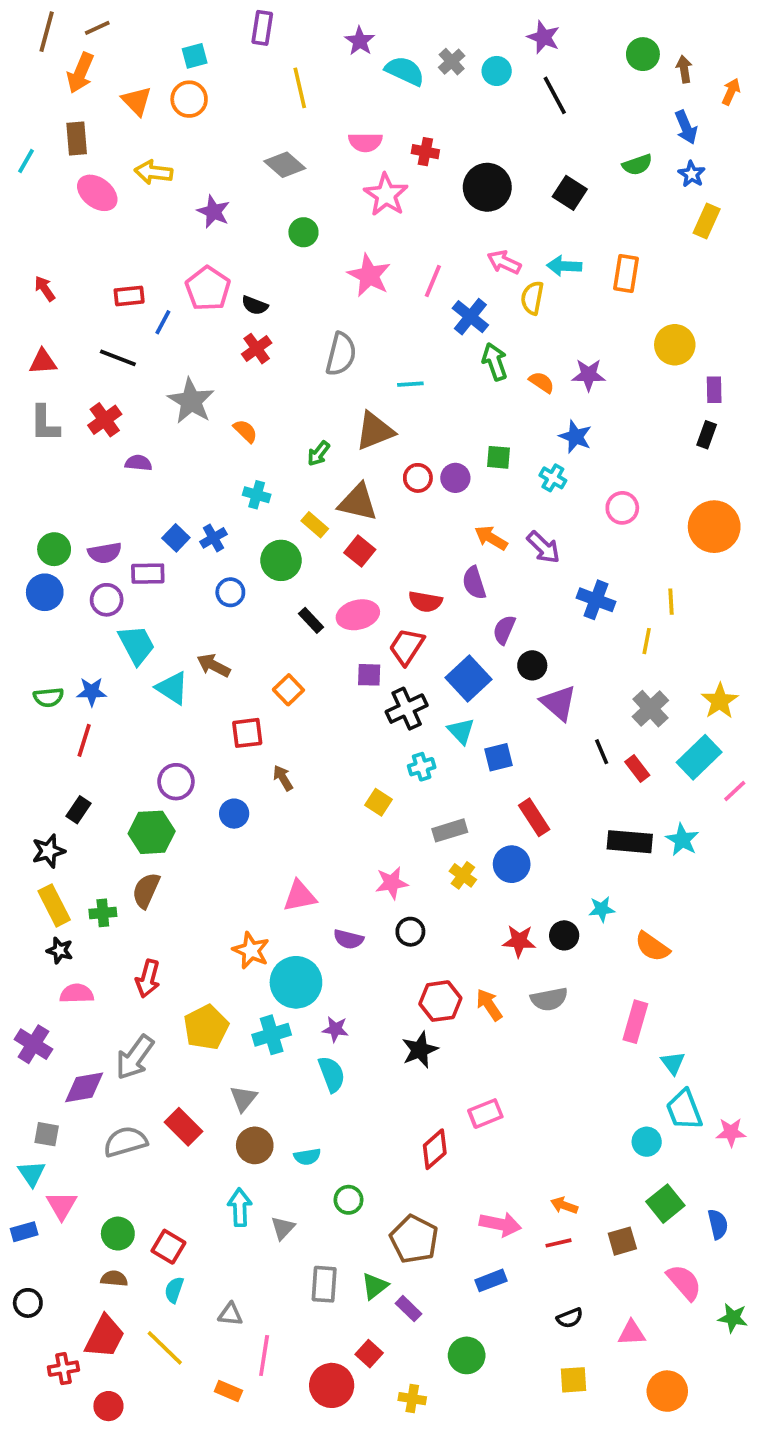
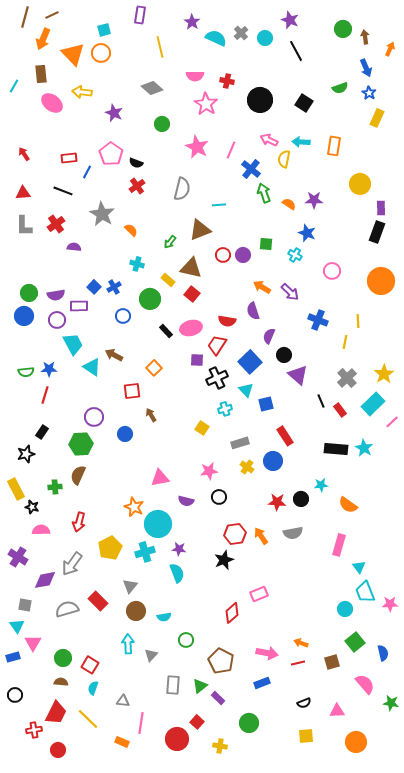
orange triangle: (137, 101) -> (73, 54), size x1.4
black rectangle: (707, 435) -> (377, 232), size x1.5
yellow rectangle: (54, 905) -> (16, 489), moved

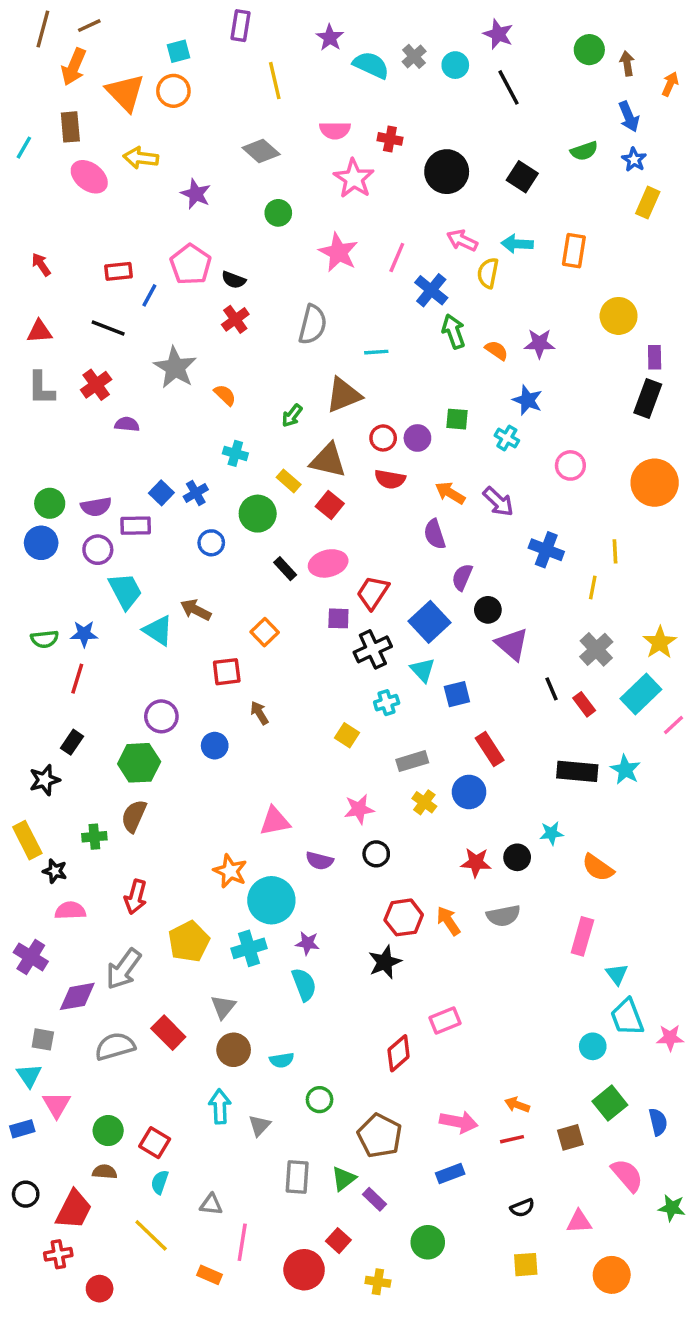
red semicircle: (227, 321) -> (390, 479), moved
red trapezoid: (56, 713) -> (74, 1210), moved

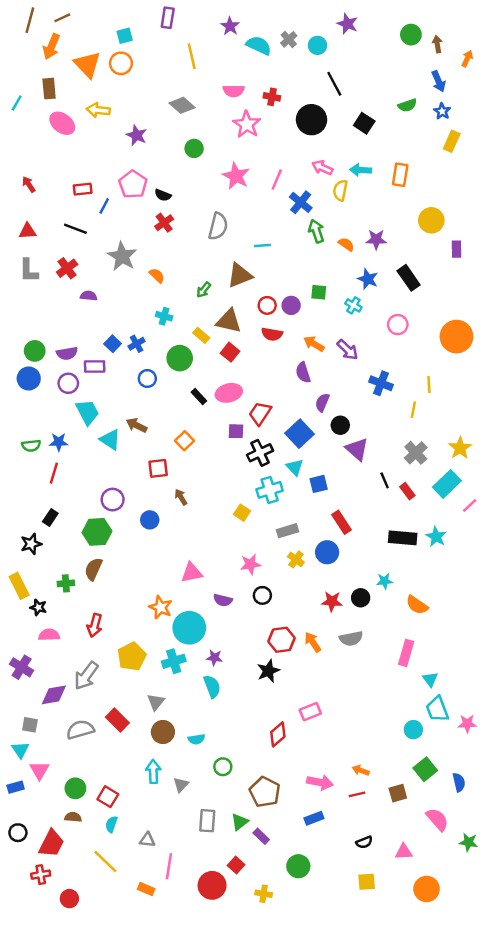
black line: (509, 87) -> (334, 84), moved
black rectangle: (648, 398) -> (409, 278), moved, turned -55
cyan cross: (387, 703) -> (270, 490), size x1.5

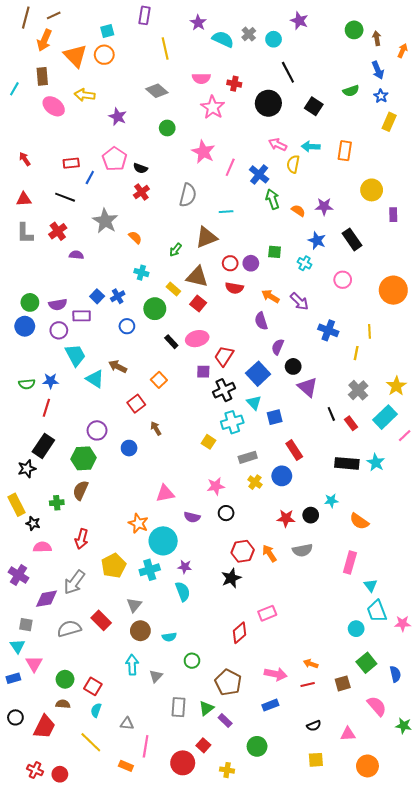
pink line: (277, 180) -> (230, 167), moved
red square: (158, 468) -> (136, 404), turned -30
black rectangle: (50, 517) -> (43, 446), size x1.6
red cross: (41, 875) -> (35, 770), moved, turned 35

